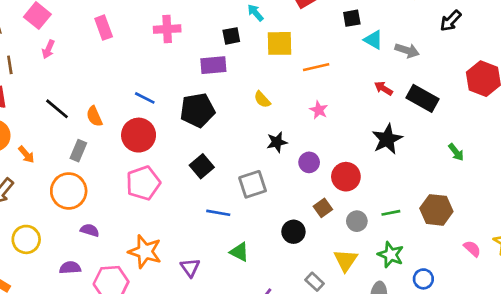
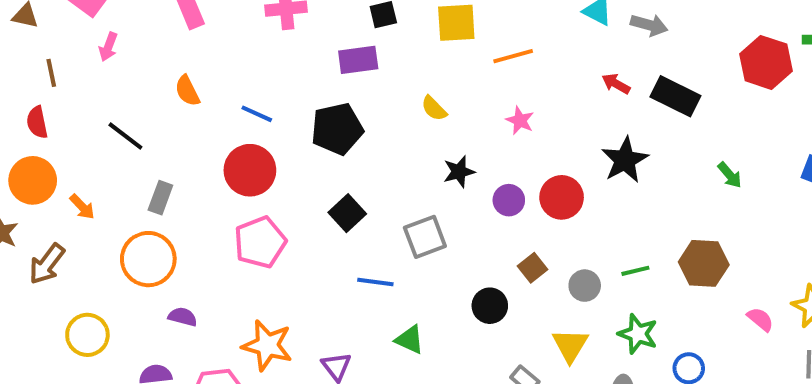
orange semicircle: (94, 116) -> (187, 91), moved
red circle: (346, 177) -> (562, 197), moved

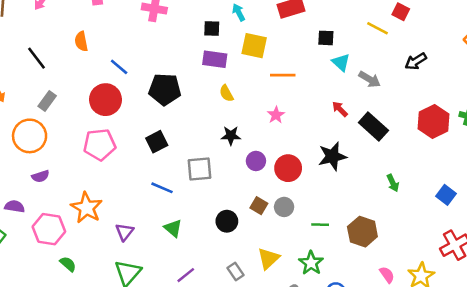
purple rectangle: (358, 60) -> (215, 59), moved
brown square: (533, 268) -> (259, 206), turned -36
gray circle: (585, 286) -> (284, 207), moved
purple semicircle: (183, 317) -> (40, 176), turned 132

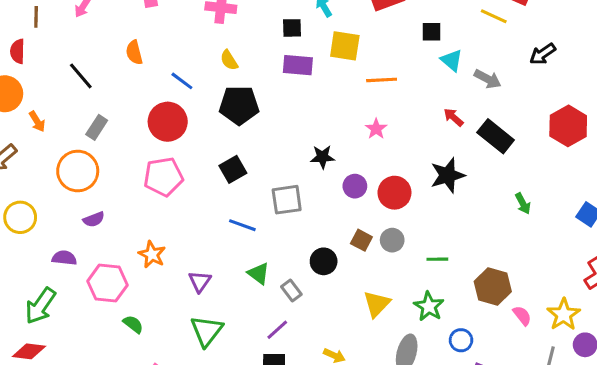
yellow semicircle: (226, 93) -> (229, 60), moved
orange star: (87, 208) -> (152, 254), size x0.7
brown hexagon: (362, 232) -> (493, 287), moved
gray rectangle: (235, 271) -> (291, 290), moved

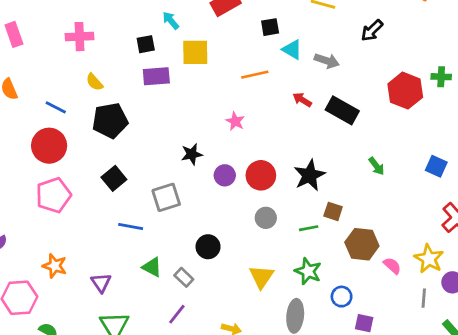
orange line: (382, 80) -> (255, 75), moved
black star: (448, 175) -> (309, 175), moved
brown square: (361, 240) -> (333, 211), moved

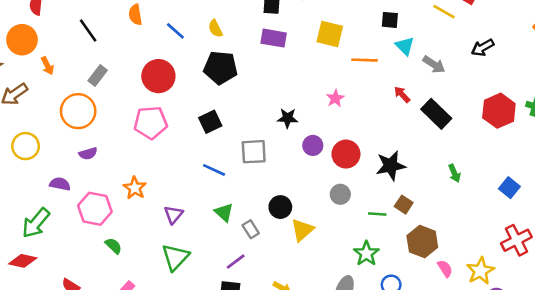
yellow square: (195, 52) -> (330, 34), moved
blue line: (56, 107) -> (175, 31), moved
yellow triangle: (261, 277) -> (302, 230), moved

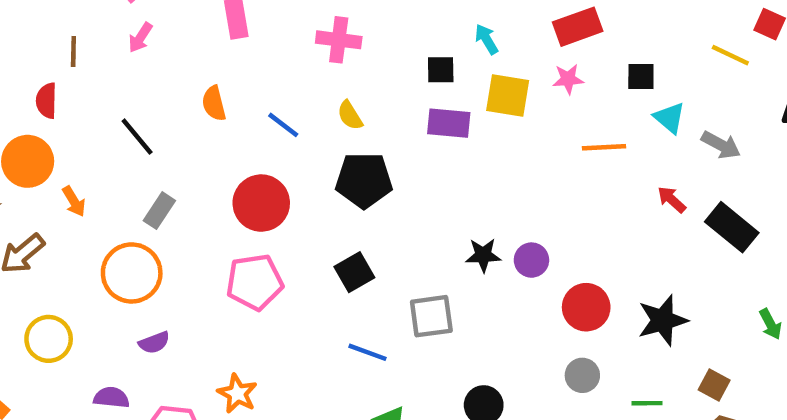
yellow square: (330, 34) -> (508, 96), moved
pink star: (335, 98) -> (568, 79), moved, turned 30
purple circle: (313, 145) -> (531, 260), moved
brown square: (404, 205) -> (714, 385), moved

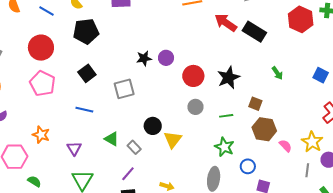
red arrow: (672, 200) -> (226, 23), size x1.6
pink pentagon: (255, 282) -> (42, 84), turned -30
blue line: (368, 352) -> (84, 110), moved

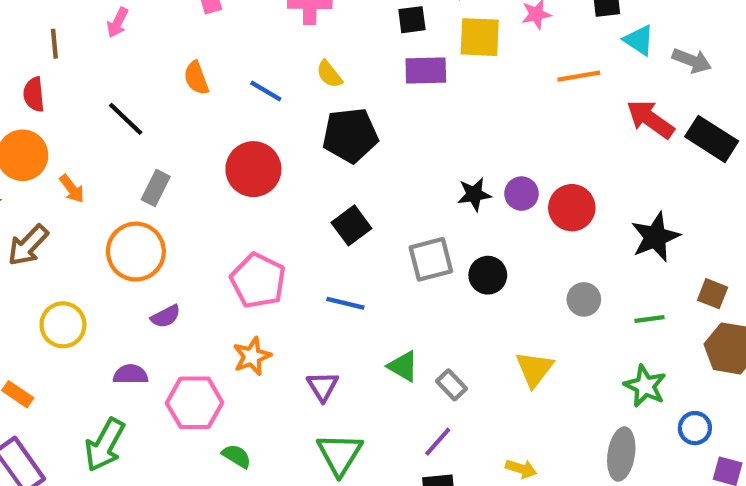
red circle: (193, 76) -> (572, 208), moved
pink pentagon: (42, 84) -> (258, 281), moved
black circle: (153, 126) -> (488, 275), moved
orange star: (41, 135) -> (252, 356), turned 30

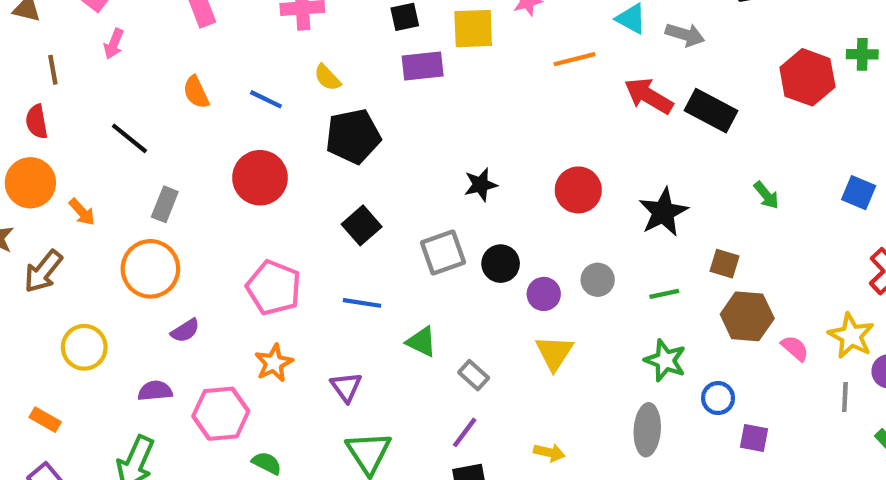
purple circle: (521, 194) -> (544, 294), moved
green triangle: (403, 366) -> (421, 342), moved

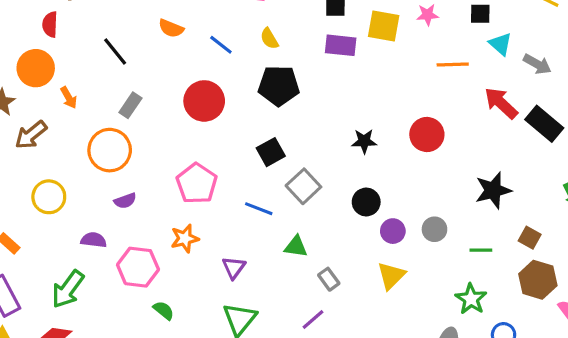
orange semicircle: (196, 92) -> (171, 28), turned -55
red circle: (578, 190) -> (427, 135), moved
gray square: (443, 253) -> (303, 186), moved, turned -36
green triangle: (421, 342) -> (296, 246), turned -30

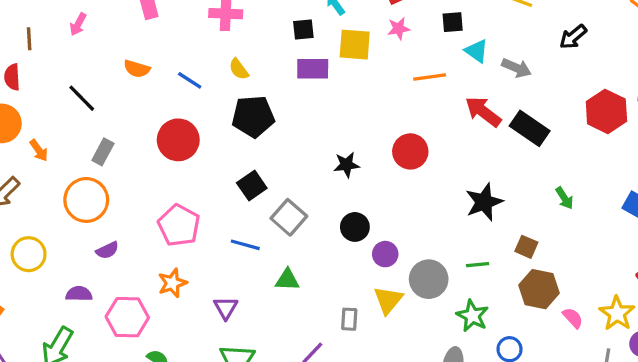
gray circle: (434, 229) -> (429, 279), moved, size x1.5
gray rectangle: (329, 279) -> (349, 319), moved, turned 45

